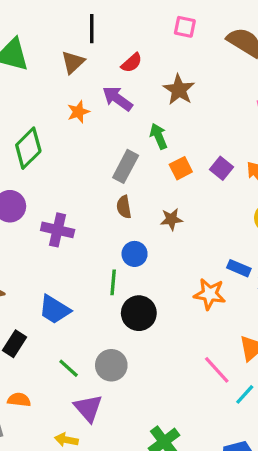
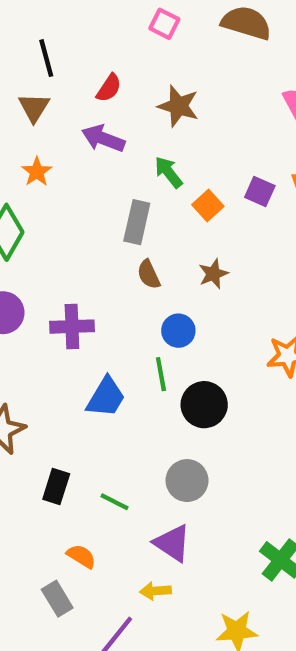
pink square: (185, 27) -> (164, 24), turned 30
orange star: (78, 112) -> (37, 172), moved
blue trapezoid: (54, 309) -> (106, 397), moved, turned -76
green line: (69, 368) -> (114, 502), moved
orange semicircle: (19, 400) -> (81, 556), turned 40

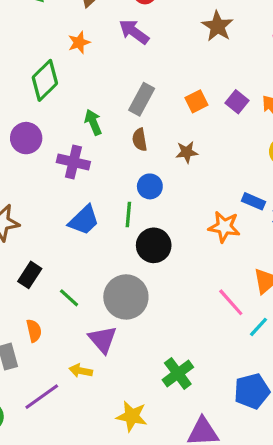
brown star: (178, 106) -> (217, 26), moved
green arrow: (169, 172) -> (93, 122), moved
gray circle: (187, 481) -> (126, 297), size x1.4
orange semicircle: (81, 556) -> (34, 331), turned 30

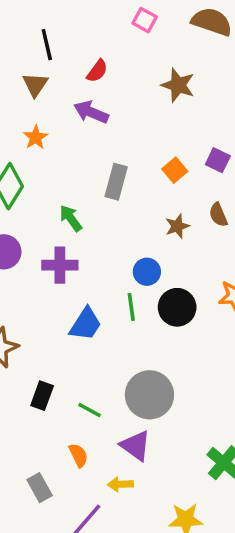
brown semicircle: (140, 140) -> (218, 215), moved
black circle: (154, 245) -> (177, 307), moved
orange semicircle: (34, 331) -> (78, 455), moved

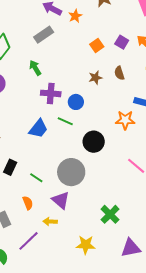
orange star: (36, 137) -> (75, 16), moved
gray rectangle: (116, 182) -> (44, 35), moved, turned 36
purple cross: (60, 265) -> (51, 93), moved
green line: (131, 307) -> (65, 121), turned -63
black circle: (177, 307) -> (94, 142), moved

